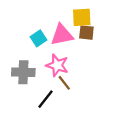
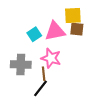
brown line: (64, 83) -> (44, 74), moved, turned 32

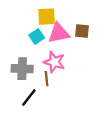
yellow square: (73, 15) -> (47, 17), moved
black line: (41, 88) -> (29, 97), moved

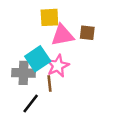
cyan square: (37, 36) -> (38, 59), moved, size x1.5
pink star: (54, 62) -> (58, 66), turned 30

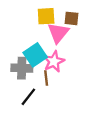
brown square: (87, 33) -> (72, 18), moved
pink triangle: (62, 35) -> (58, 33), turned -40

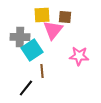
pink star: (54, 61) -> (79, 56), moved, turned 30
gray cross: (22, 68) -> (20, 37), moved

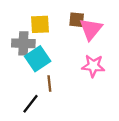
yellow square: (42, 15) -> (40, 24), moved
pink triangle: (53, 30) -> (91, 29), moved

